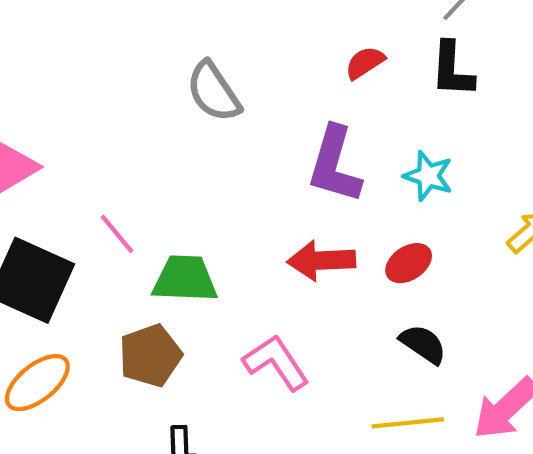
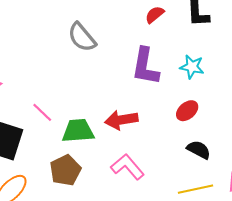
red arrow: (321, 261) -> (121, 120), moved

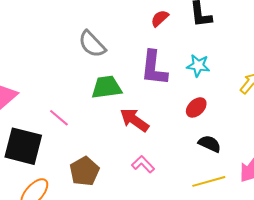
red arrow: (121, 120) -> (134, 120), turned 48
green trapezoid: (78, 131) -> (107, 87), moved
pink L-shape: (127, 167) -> (143, 164), size x0.7

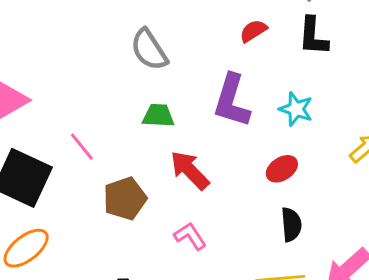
green trapezoid: (107, 87) -> (158, 116), size x0.7
black semicircle: (210, 144) -> (291, 225), turned 50
brown pentagon: (84, 171) -> (125, 199), moved

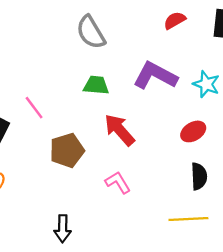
purple L-shape: (232, 101) -> (155, 76), turned 99

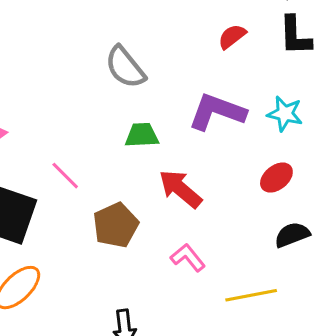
black semicircle: (199, 176) -> (292, 235), turned -100
yellow line: (188, 219) -> (251, 295), moved

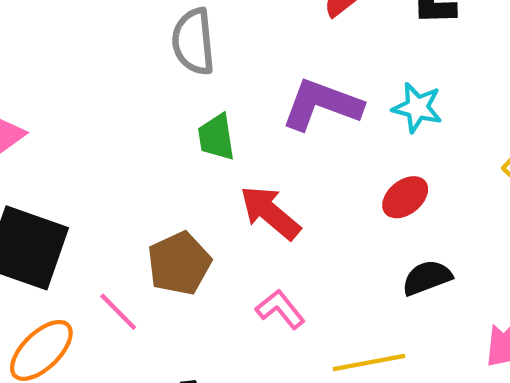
gray semicircle: (125, 67) -> (193, 42), turned 33
green trapezoid: (142, 135) -> (216, 137), turned -96
pink line: (65, 176) -> (118, 312), moved

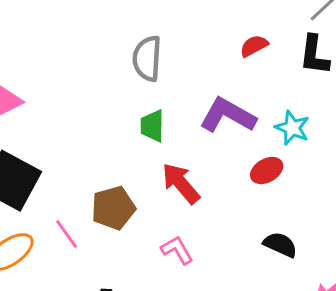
red ellipse: (405, 197) -> (267, 171), moved
black semicircle: (427, 278) -> (280, 245), turned 36

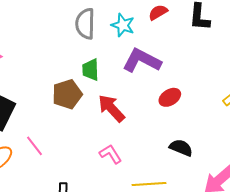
cyan star: (292, 128) -> (123, 25), moved
brown pentagon: (113, 208) -> (67, 94), moved

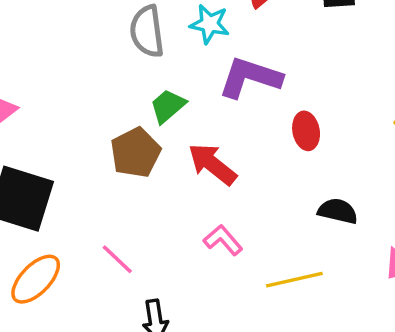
green trapezoid: (91, 70) -> (168, 106), turned 60
red ellipse: (170, 97) -> (306, 131), turned -60
pink line: (35, 146) -> (117, 259), moved

